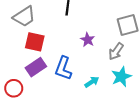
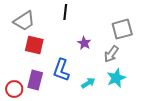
purple rectangle: (36, 67) -> (35, 80), moved, turned -42

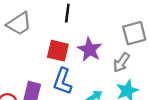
purple star: (84, 43) -> (90, 50), size x1.5
red square: (34, 45) -> (58, 51), moved

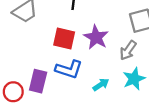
blue L-shape: (63, 81) -> (69, 69), turned -92

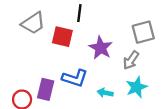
red square: (64, 38) -> (62, 37), moved
cyan arrow: (101, 85) -> (105, 93), turned -136

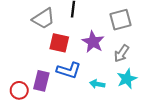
gray trapezoid: (33, 23) -> (43, 19), moved
gray square: (143, 32) -> (120, 20), moved
red square: (62, 37) -> (59, 43), moved

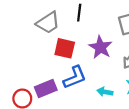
blue L-shape: (69, 70) -> (75, 77), turned -40
purple rectangle: (41, 81) -> (46, 88), turned 54

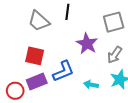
gray trapezoid: (48, 23) -> (39, 21), turned 75
red square: (65, 48) -> (35, 56), moved

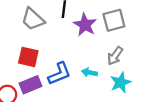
purple star: (87, 44) -> (85, 25), moved
cyan arrow: (91, 85) -> (89, 72), moved

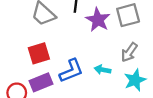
red square: (28, 57) -> (39, 53), turned -30

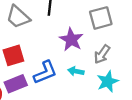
purple star: (98, 20) -> (71, 40), moved

